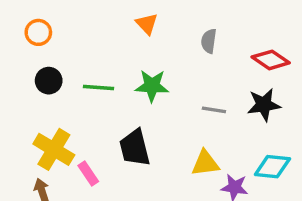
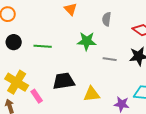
green star: (152, 86) -> (87, 41), moved
black trapezoid: (135, 148) -> (64, 81), turned 95
yellow triangle: (205, 163) -> (92, 94), moved

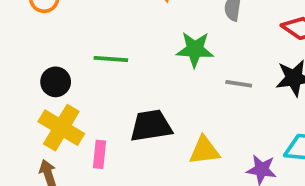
black circle: (14, 42) -> (56, 82), moved
pink rectangle: (37, 96) -> (99, 154), turned 40

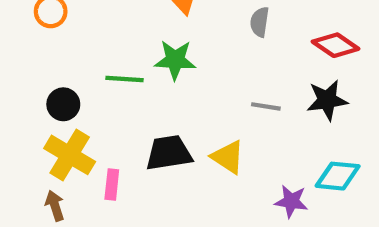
green star: (195, 49) -> (175, 60), moved
yellow triangle: (204, 151) -> (228, 157), moved, turned 40

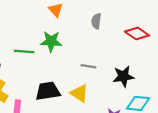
black star: (327, 100) -> (123, 76), moved
gray line: (266, 106) -> (88, 66), moved

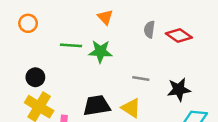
red diamond: (137, 33) -> (179, 36), moved
green line: (24, 52) -> (71, 45), moved

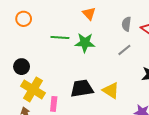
black circle: (35, 77) -> (22, 67), moved
gray line: (141, 78) -> (124, 50), moved, turned -48

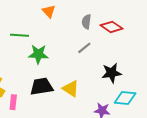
green star: (85, 43) -> (38, 54), moved

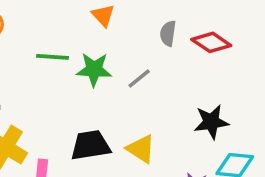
gray line: (84, 48) -> (139, 79), moved
green star: (38, 54) -> (94, 70), moved

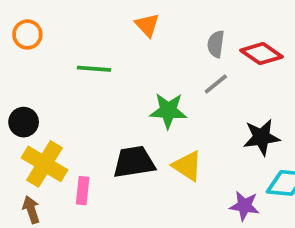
green star: (94, 70) -> (168, 111), moved
gray line: (139, 79) -> (216, 84), moved

